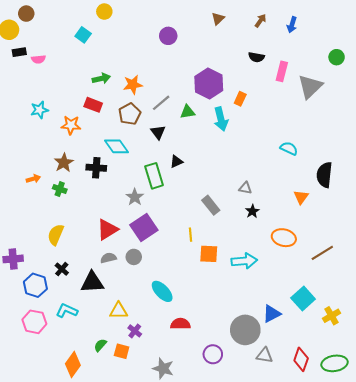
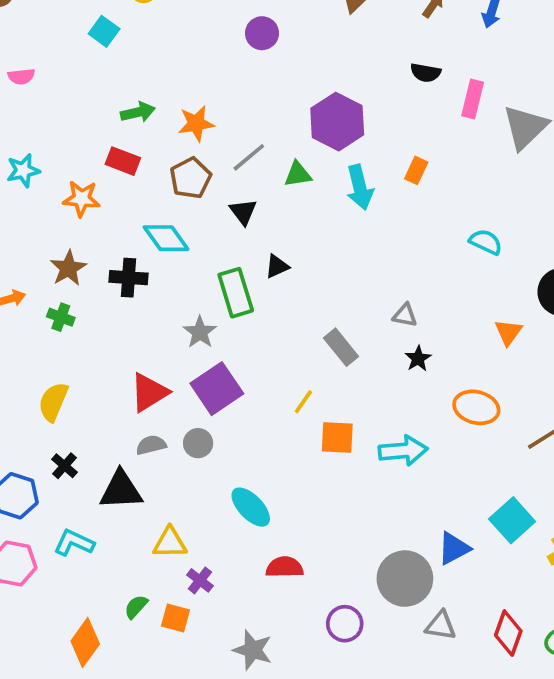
orange rectangle: (240, 99) -> (416, 170), moved
yellow line: (191, 235) -> (303, 402), turned 40

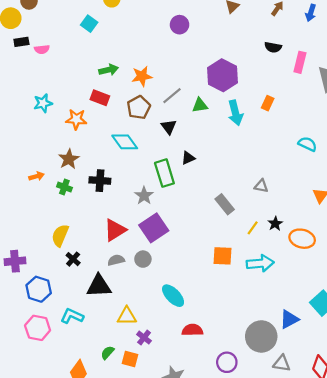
black cross: (128, 278) -> (100, 181), moved
black star: (418, 359) -> (275, 224), moved
yellow line: (303, 402) -> (253, 228), moved
black cross: (65, 466) -> (73, 259), moved

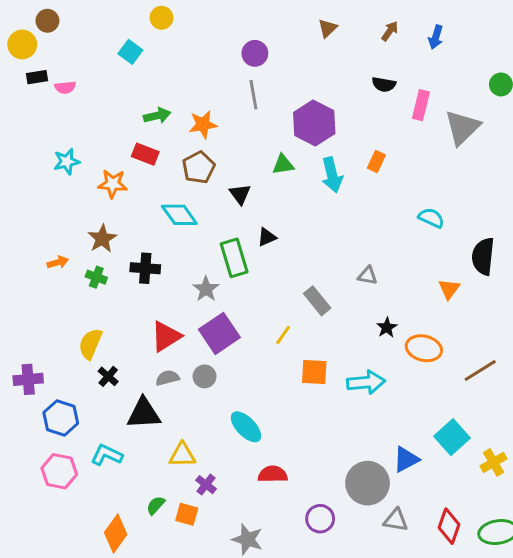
gray line: (172, 96) -> (253, 95), moved, turned -60
yellow line: (253, 228) -> (283, 335), moved

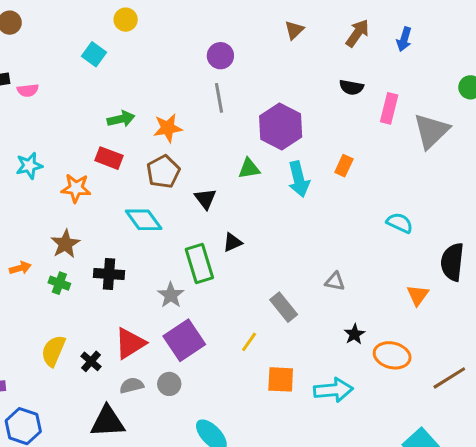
brown arrow: (390, 31) -> (357, 33), size x1.4
black cross: (108, 376) -> (91, 361), moved

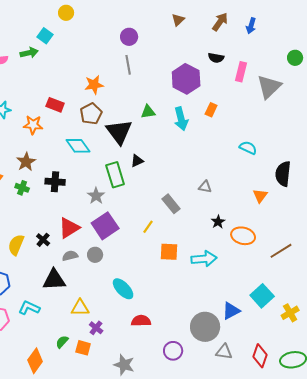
green arrow: (121, 119) -> (29, 53), moved
purple hexagon: (281, 126) -> (186, 79), moved
black triangle: (205, 199) -> (119, 132), size x1.8
yellow semicircle: (53, 351) -> (16, 245), moved

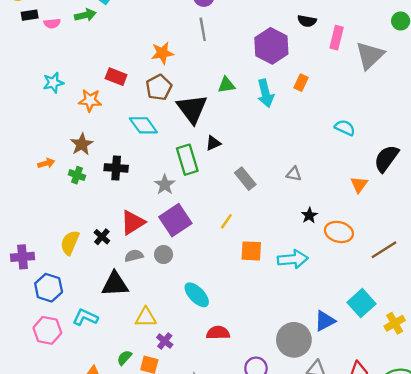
black semicircle: (283, 174) -> (386, 158), turned 30
gray rectangle: (171, 204) -> (245, 179), moved

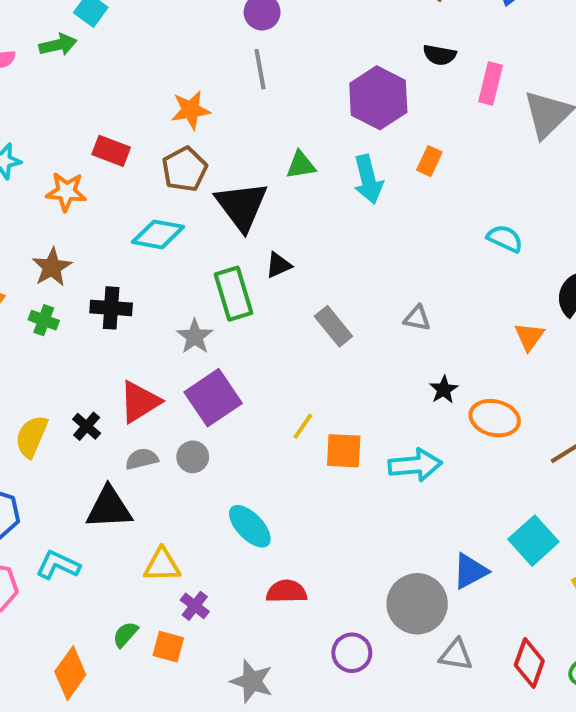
cyan diamond: (143, 125) -> (158, 234), turned -44
yellow line: (226, 221) -> (303, 426), moved

